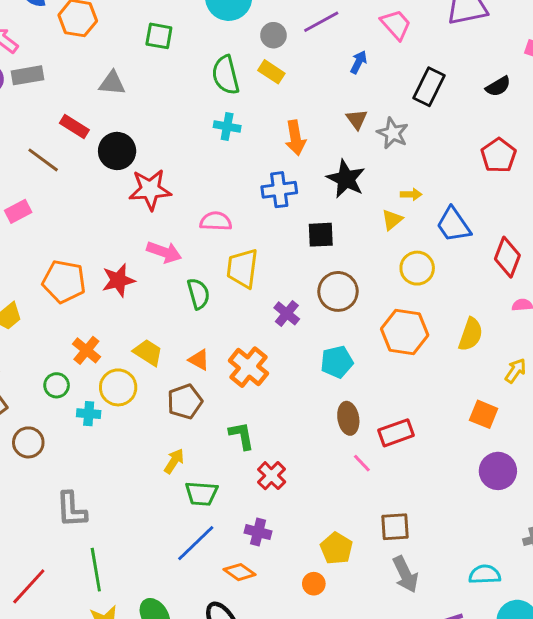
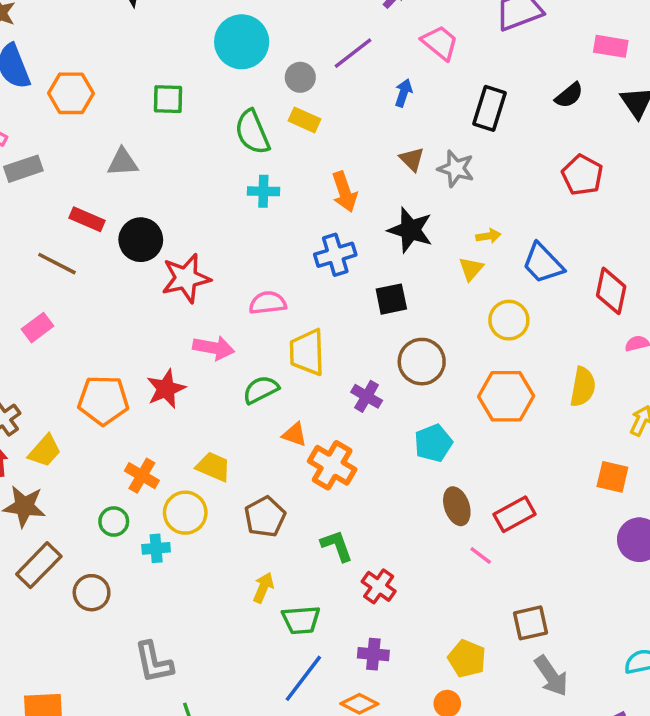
green semicircle: (198, 294) -> (261, 390), turned -92
orange triangle: (199, 360) -> (295, 435), moved

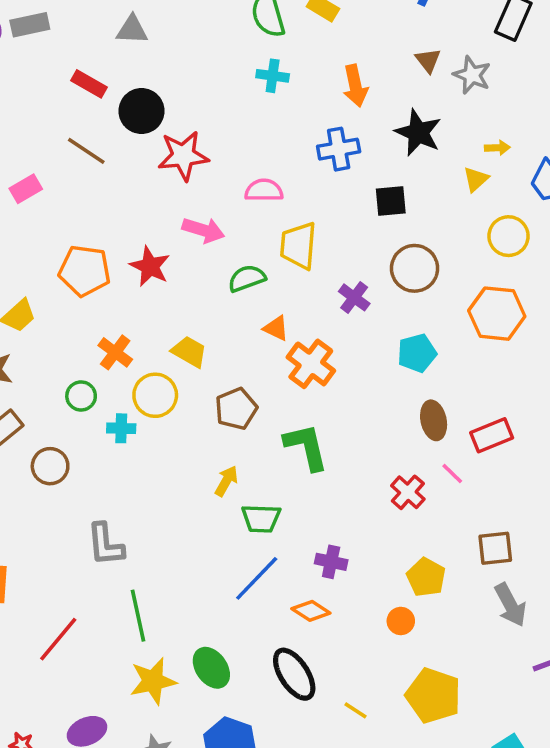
brown line: (57, 264) -> (86, 151), moved
red star: (166, 389) -> (150, 266), turned -30
green L-shape: (337, 546) -> (306, 447), size x1.4
red cross: (379, 586) -> (408, 492), moved

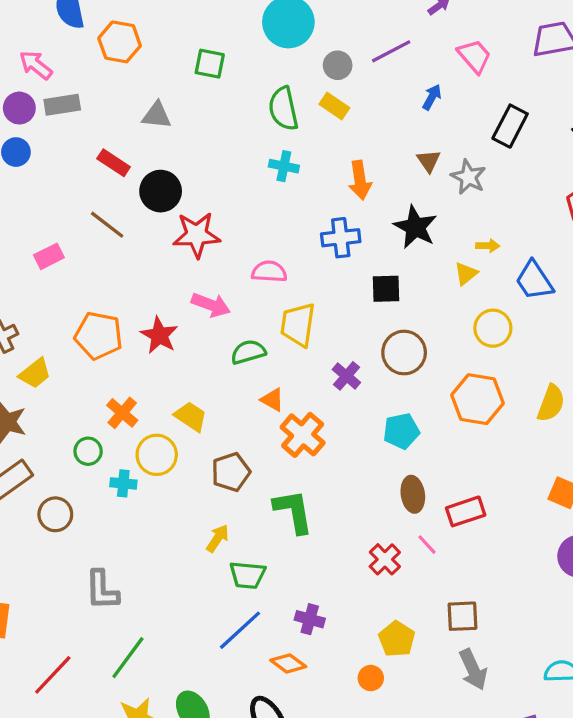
green line: (138, 616) -> (128, 658), turned 45

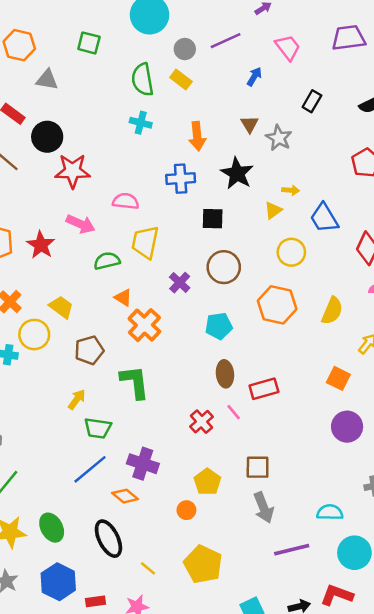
orange hexagon: (120, 42) -> (19, 45), moved
black rectangle: (510, 126) -> (312, 101), size x0.7
purple cross: (310, 619) -> (143, 464), size x1.4

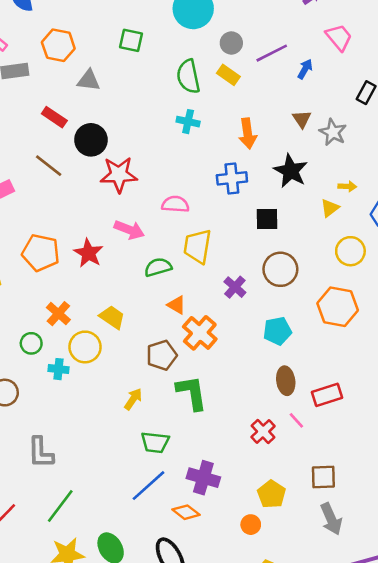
purple line: (226, 41) -> (272, 53), moved
brown pentagon: (89, 350) -> (162, 355), moved
yellow arrow: (77, 399) -> (133, 399), moved

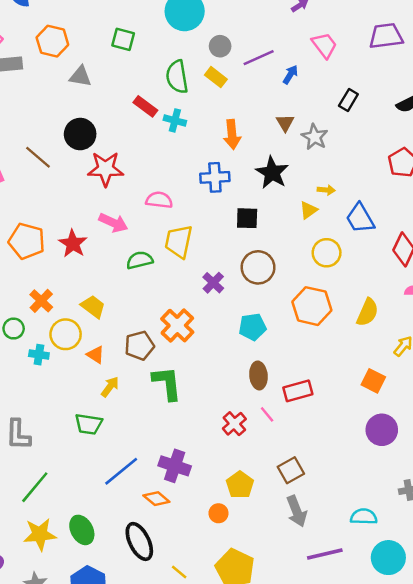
red rectangle: (54, 117) -> (145, 106), moved
orange triangle: (177, 305) -> (95, 355), moved
green trapezoid: (155, 442) -> (89, 424), moved
brown square: (323, 477) -> (291, 470), turned -30

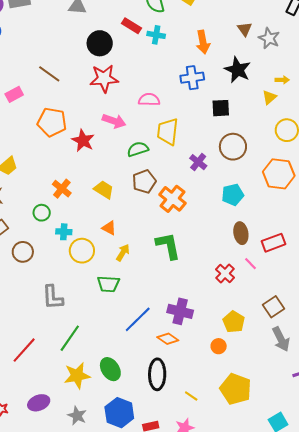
black circle: (80, 134) -> (100, 43), moved
orange pentagon: (27, 241) -> (52, 122), moved
yellow circle: (66, 334) -> (82, 251), moved
brown pentagon: (139, 346) -> (144, 182), moved
black ellipse: (139, 541) -> (157, 374), turned 32

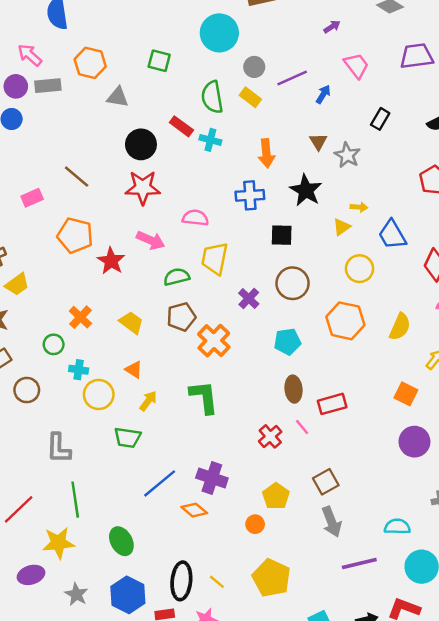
green line: (70, 338) -> (75, 500), turned -48
black ellipse: (157, 374) -> (181, 581), moved
yellow star: (77, 376) -> (59, 543), moved

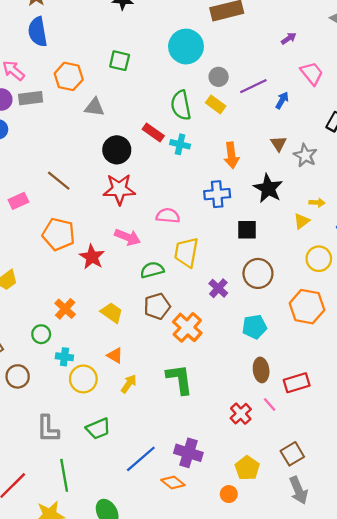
green square: (159, 61) -> (120, 61), moved
green trapezoid: (127, 438) -> (98, 429), moved, turned -30

